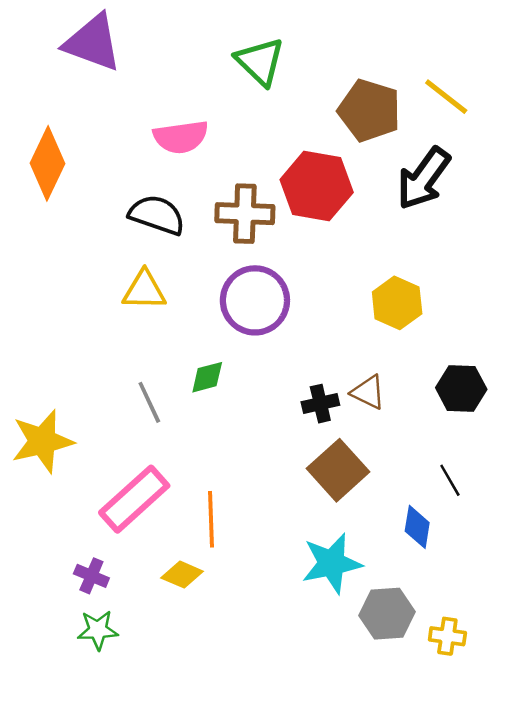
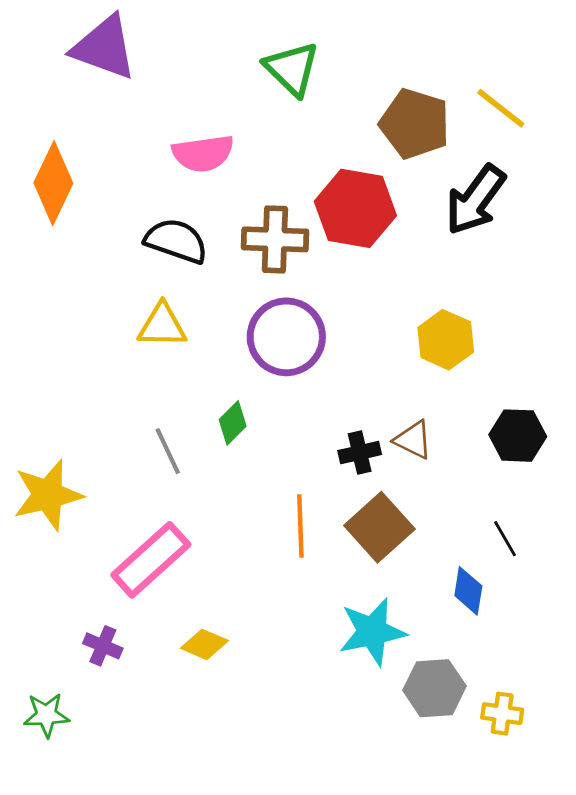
green diamond: (207, 377) -> (233, 423), turned -30
orange line: (211, 519) -> (300, 526), moved
green star: (98, 630) -> (46, 715), moved

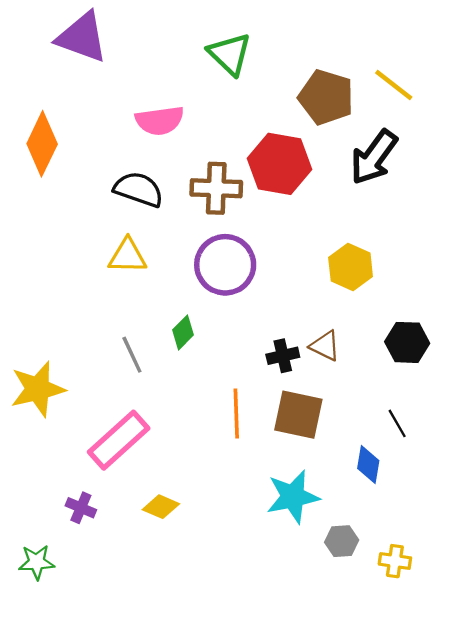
brown square: (379, 527) -> (298, 415), turned -36
gray hexagon: (434, 688) -> (342, 541), size x0.7

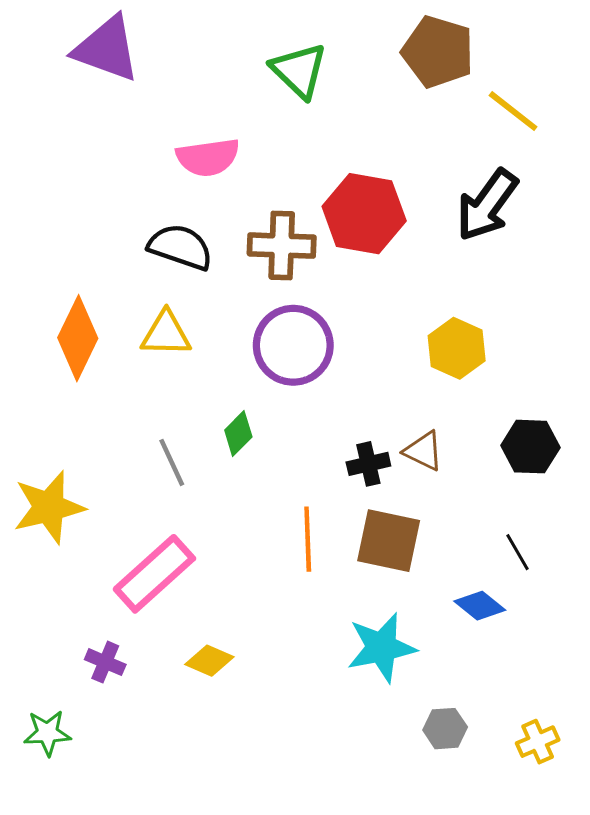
brown pentagon: (326, 97) -> (438, 52), moved
orange diamond: (42, 144) -> (78, 338), moved
blue diamond: (368, 465) -> (480, 606), turned -60
gray hexagon: (342, 541) -> (445, 729), moved
yellow cross: (395, 561) -> (538, 742), moved, turned -32

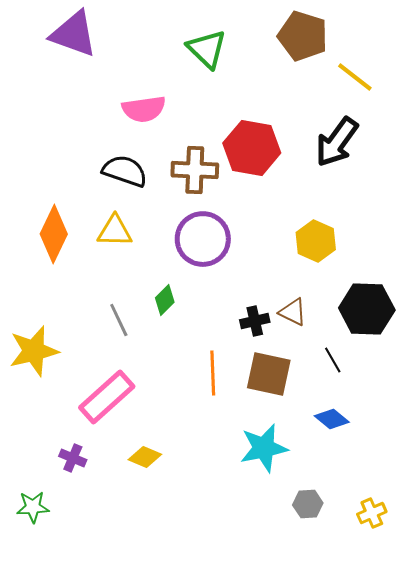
black hexagon: (530, 447) -> (367, 309), size x1.4
black line: (517, 552) -> (333, 360), moved

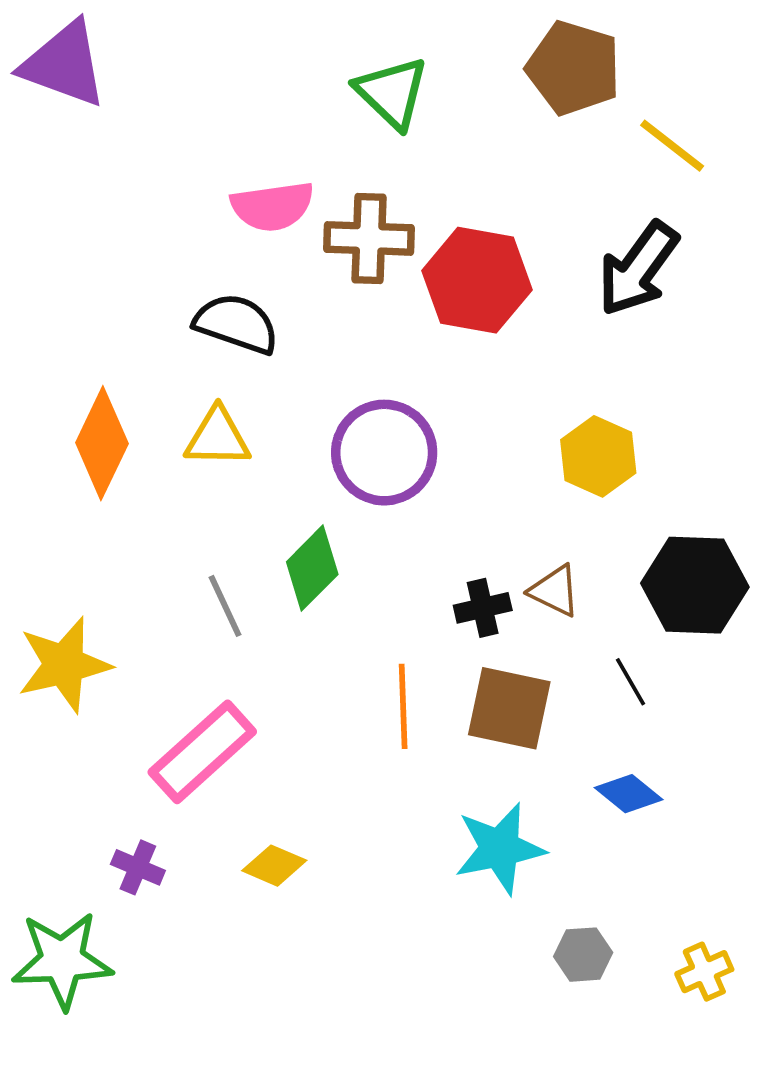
purple triangle: (74, 34) -> (64, 64), moved
brown cross: (195, 170) -> (369, 238), moved
green diamond: (165, 300) -> (312, 568), size x1.4
green star: (33, 507) -> (62, 960), size x1.6

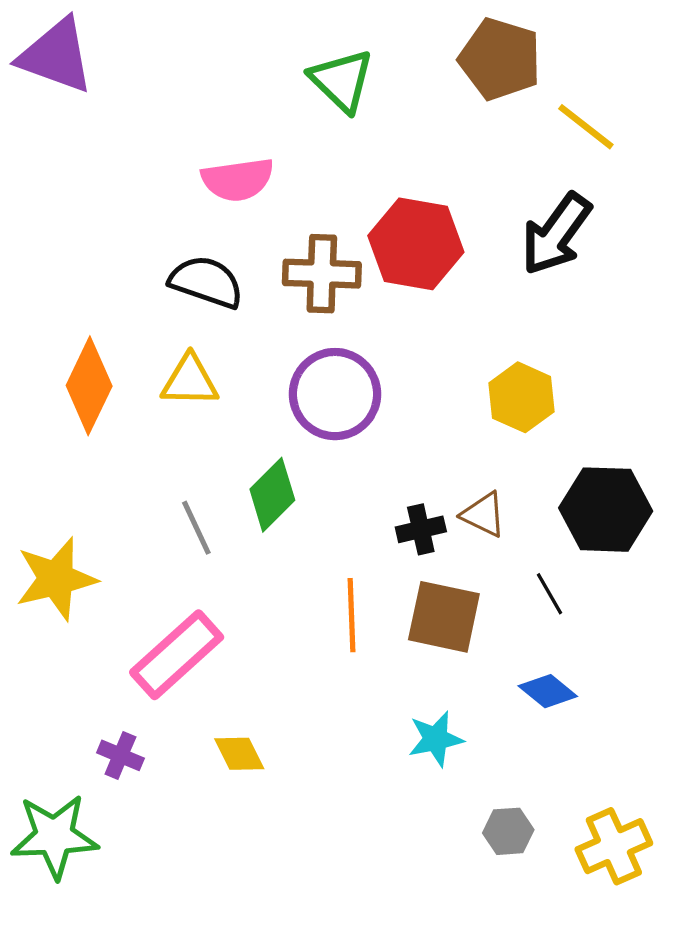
brown cross: (369, 238) -> (322, 274), moved
cyan star: (500, 848) -> (436, 739), size x0.7
yellow diamond: (274, 866) -> (239, 754), turned 40
yellow cross: (704, 972) -> (614, 846), size x1.5

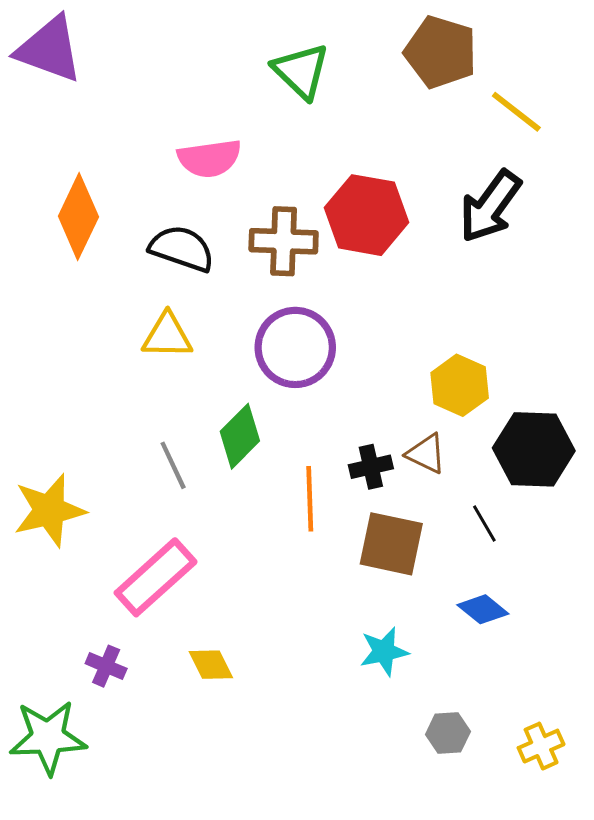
orange diamond: (89, 386) -> (78, 217), moved
yellow hexagon: (521, 397) -> (460, 385), moved
orange line: (351, 615) -> (310, 499), moved
yellow cross: (614, 846) -> (541, 746), size x0.7

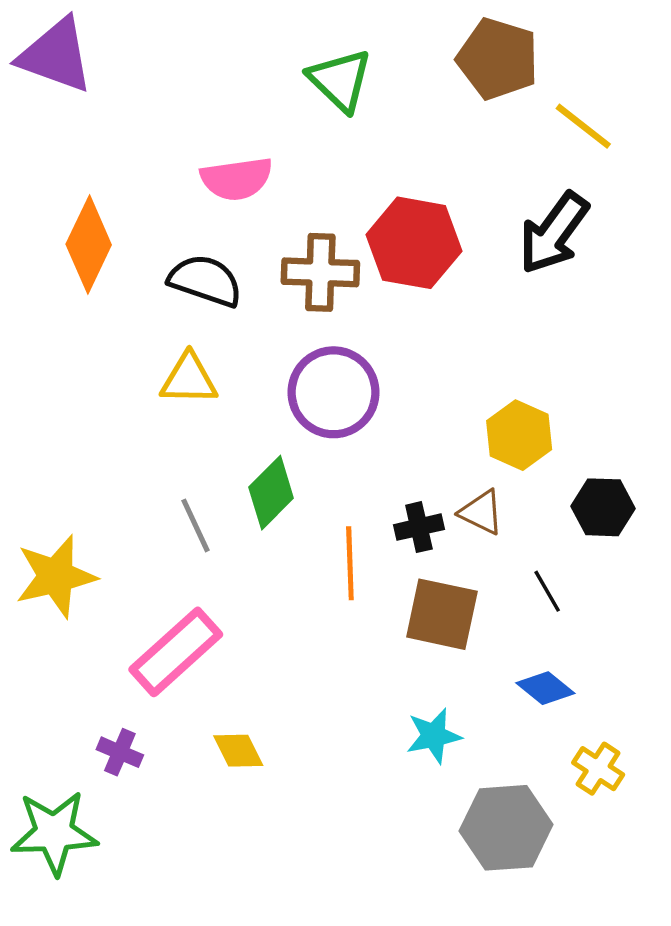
black hexagon: (534, 449) -> (603, 507), size x0.7
gray hexagon: (448, 733) -> (506, 828), size x1.8
yellow cross: (541, 746) -> (598, 769), moved, turned -33

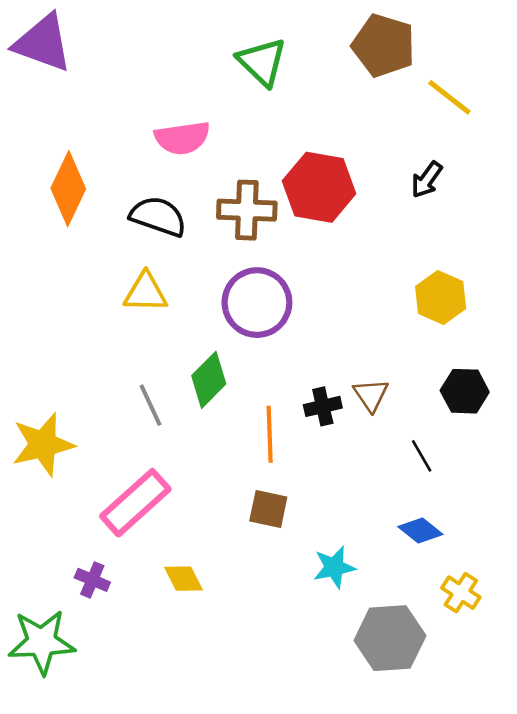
black arrow: (554, 233) -> (427, 180), size x0.6
yellow hexagon: (519, 435) -> (441, 297), moved
brown triangle: (481, 512) -> (371, 395), turned 30
brown square: (442, 614) -> (268, 509), moved, size x0.7

